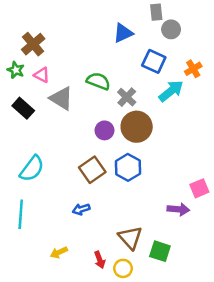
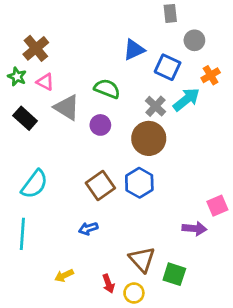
gray circle: (171, 29) -> (194, 40), moved
blue triangle: (123, 33) -> (134, 50), moved
gray cross: (127, 97) -> (155, 106), moved
purple circle: (105, 130) -> (100, 125), moved

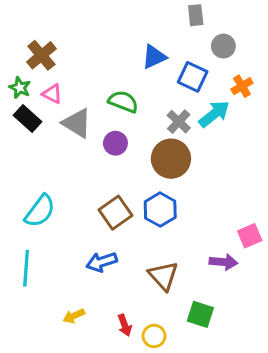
black rectangle: (25, 118) -> (28, 119), moved
blue arrow: (88, 228) -> (102, 262), size x1.4
brown triangle: (142, 259) -> (163, 276), moved

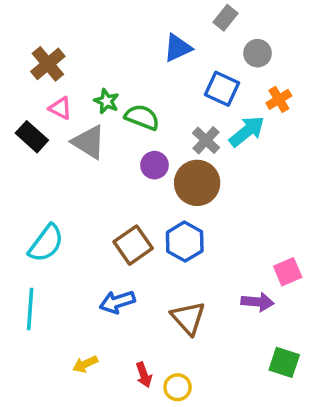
gray rectangle: (196, 15) -> (226, 18), turned 45
blue triangle: (154, 57) -> (178, 48), moved
green star: (20, 88) -> (106, 101), moved
purple circle: (115, 143) -> (154, 165), moved
green square: (200, 314) -> (284, 362), moved

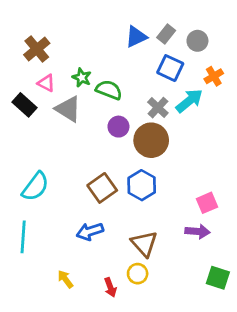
gray rectangle: (226, 18) -> (166, 34), moved
pink square: (288, 272) -> (207, 203), moved
yellow arrow: (85, 364) -> (65, 279), turned 78
yellow circle: (178, 387) -> (138, 274), moved

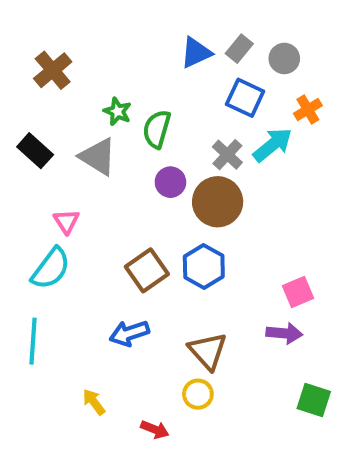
pink triangle: (46, 83) -> (66, 221), moved, turned 30
green semicircle: (109, 90) -> (157, 129), turned -95
red arrow: (110, 287) -> (155, 429), moved, turned -48

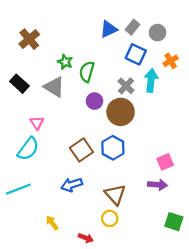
cyan arrow: (273, 145) -> (151, 80), turned -45
cyan line: (33, 341) -> (18, 189), turned 65

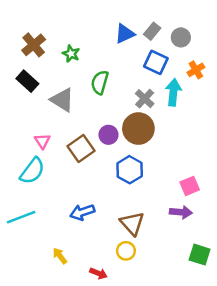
green star: (65, 62) -> (71, 54), moved
black rectangle: (19, 84) -> (27, 81), moved
purple circle: (94, 101) -> (108, 135), moved
brown square: (81, 150) -> (81, 149), moved

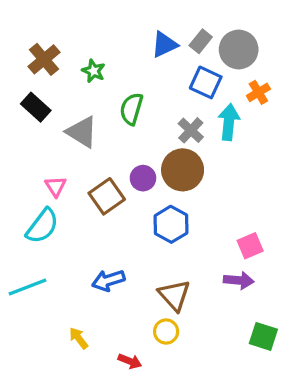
gray circle: (181, 37) -> (239, 49), size x1.5

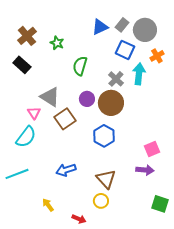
gray triangle: (82, 132) -> (50, 97), moved
purple circle: (143, 178) -> (87, 99), moved

